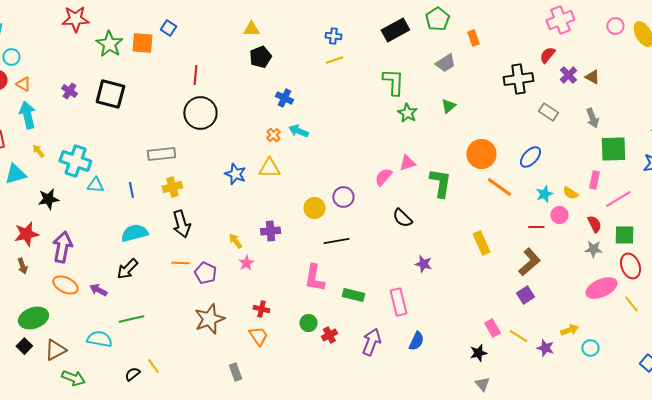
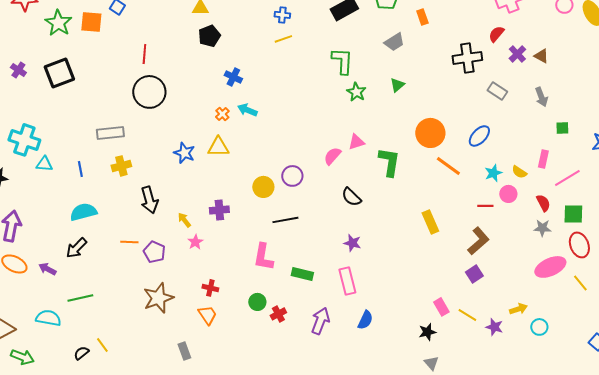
black square: (110, 94) -> (59, 73), turned -36
green square: (613, 149) -> (562, 128), size x0.5
black arrow: (181, 224) -> (149, 200), moved
purple star: (423, 264) -> (352, 243), moved

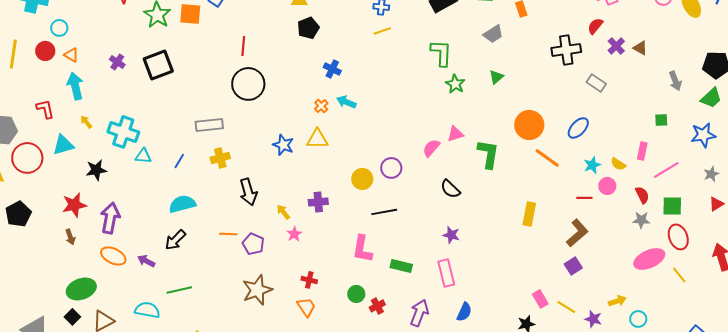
gray arrow: (541, 97) -> (675, 81), moved
blue line: (80, 169) -> (179, 161), turned 42
yellow rectangle: (430, 222) -> (529, 214), turned 35

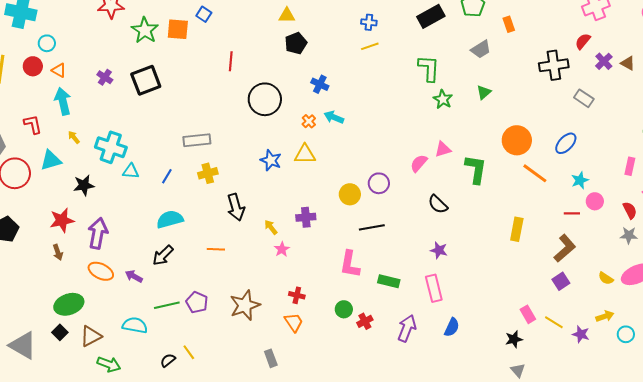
black circle: (248, 84) -> (265, 99), moved
yellow semicircle: (618, 164) -> (606, 278), moved
purple pentagon: (253, 244) -> (197, 302), moved

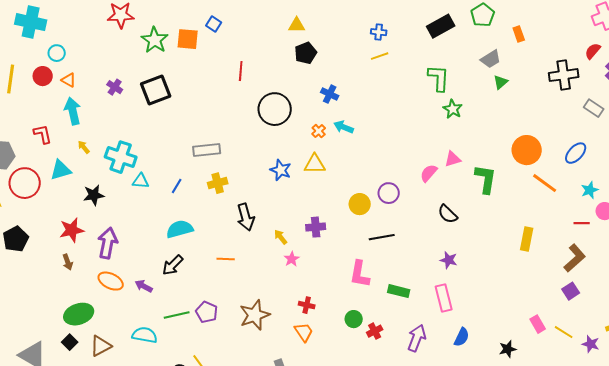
green triangle: (484, 92) -> (501, 82), moved
black star: (514, 339) -> (508, 349), moved

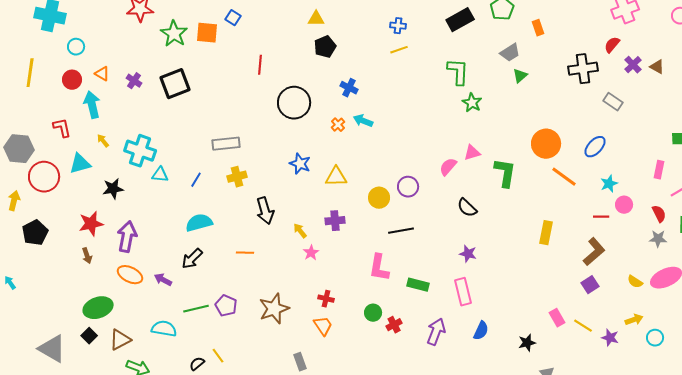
red circle: (43, 76) -> (72, 80), moved
orange triangle: (69, 80) -> (102, 74), moved
yellow triangle: (315, 164) -> (336, 177), moved

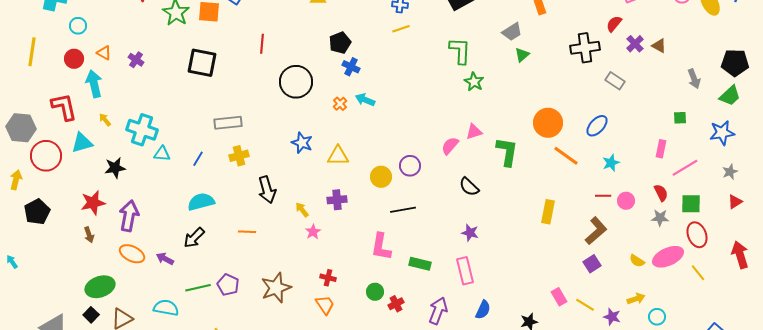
black pentagon: (325, 47) -> (340, 43), moved
black square: (175, 84) -> (202, 63), moved, turned 32
red L-shape: (62, 128) -> (64, 107), size x1.4
pink circle: (624, 205) -> (626, 201), moved

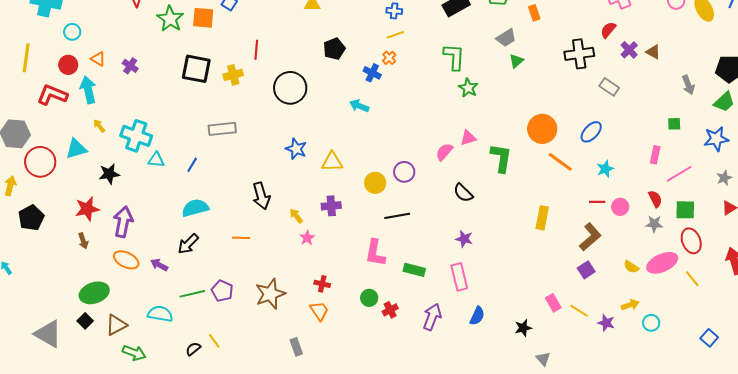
blue cross: (351, 67) -> (372, 73), moved
orange cross: (340, 104) -> (389, 58), moved
red L-shape: (64, 107) -> (52, 95), moved, turned -56
yellow cross: (239, 156) -> (233, 75), moved

